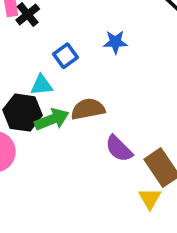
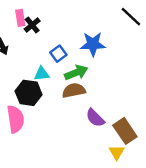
blue star: (115, 42) -> (93, 44), size x1.5
green arrow: (52, 119) -> (76, 73), moved

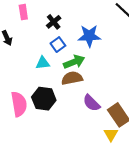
black cross: (32, 25) -> (54, 22), moved
black hexagon: (29, 93) -> (44, 99), moved

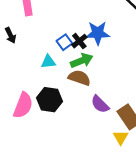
black cross: (54, 22) -> (79, 41), moved
brown semicircle: (72, 78) -> (79, 78), turned 30
pink semicircle: (19, 104) -> (23, 105), turned 30

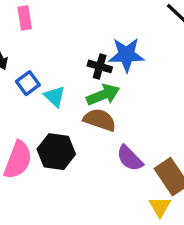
black cross: (79, 41) -> (100, 66), turned -35
blue square: (64, 42) -> (28, 83), moved
cyan triangle: (48, 62) -> (55, 96), turned 49

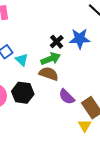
blue star: (126, 55) -> (80, 39), moved
black cross: (100, 66) -> (57, 42), moved, turned 32

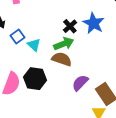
blue star: (80, 39) -> (94, 23), turned 30
purple semicircle: (67, 97) -> (80, 83), turned 90

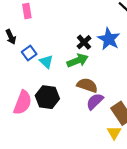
brown semicircle: (62, 59) -> (87, 85), moved

